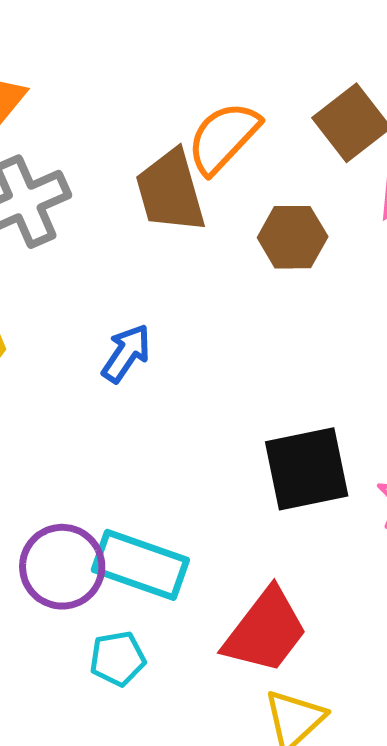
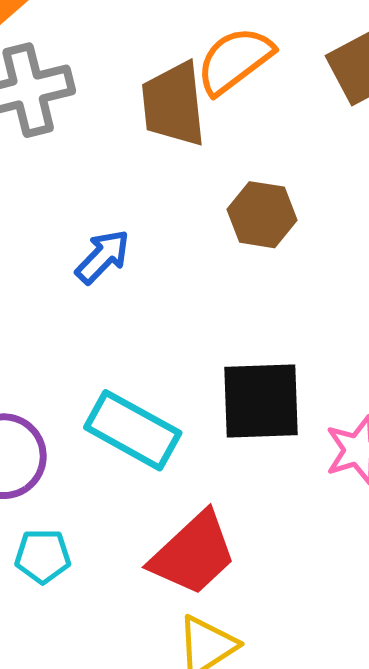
brown hexagon: (293, 237) -> (262, 215), moved
cyan rectangle: (140, 565) -> (133, 430), moved

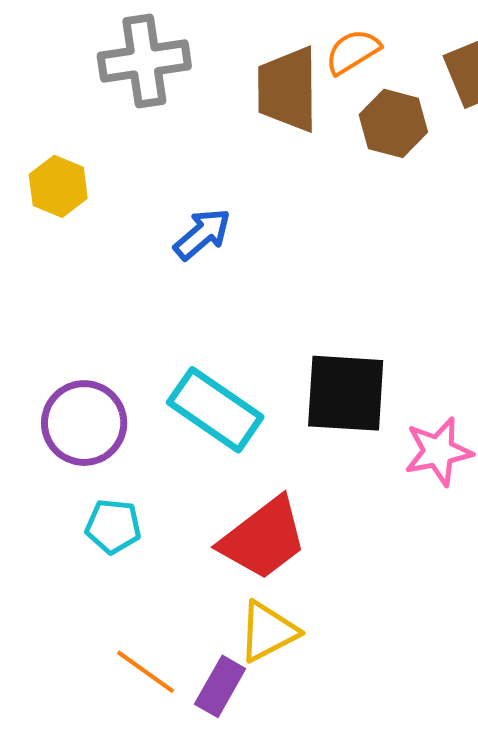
orange semicircle: (235, 60) -> (353, 52), size x0.7
brown hexagon: (262, 215) -> (393, 123), moved

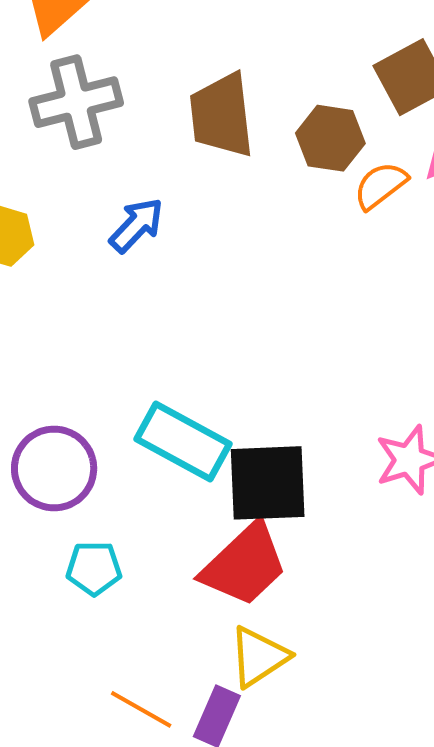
orange semicircle: (353, 52) -> (381, 185), moved
blue arrow: (202, 234) -> (137, 225), moved
black square: (346, 393) -> (268, 483), moved

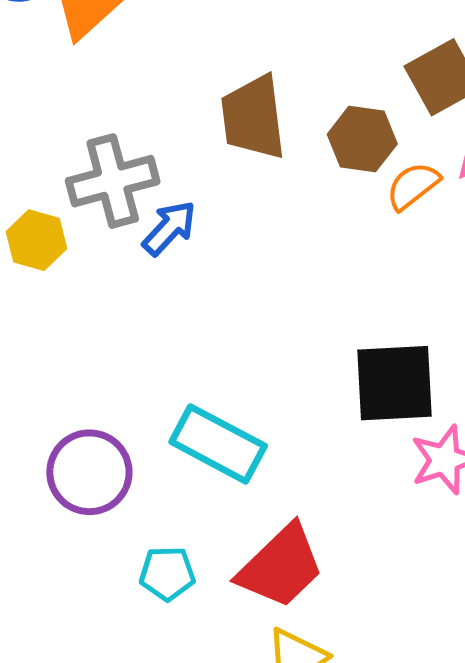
gray cross: (76, 102) -> (113, 181), moved
black square: (268, 483) -> (395, 383), moved
cyan pentagon: (94, 568) -> (167, 573), moved

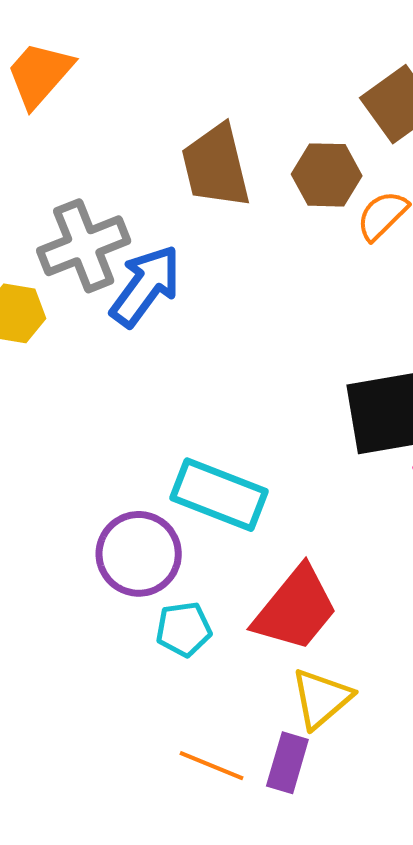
blue arrow: (169, 228) -> (145, 286), size x1.4
purple circle: (89, 472) -> (139, 554), moved

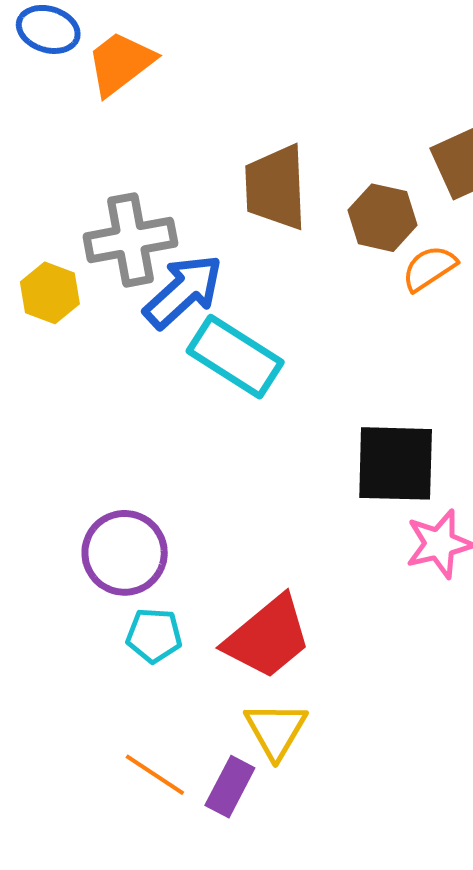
cyan rectangle: (219, 495) -> (235, 357), moved
yellow triangle: (321, 698) -> (276, 730), turned -30

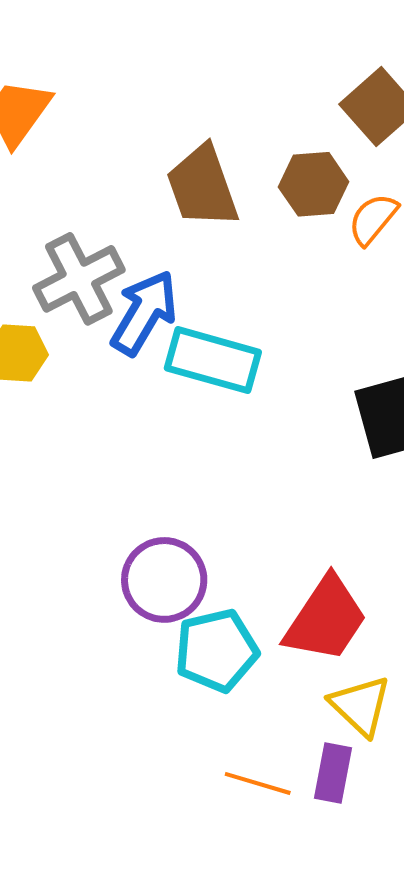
cyan pentagon: (154, 635) -> (216, 650), size x1.5

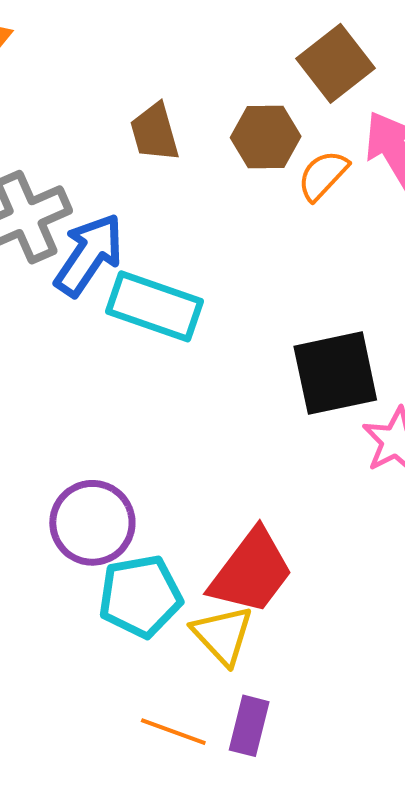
brown trapezoid: (202, 186) -> (155, 132), size x0.7
yellow triangle: (360, 706) -> (223, 635), moved

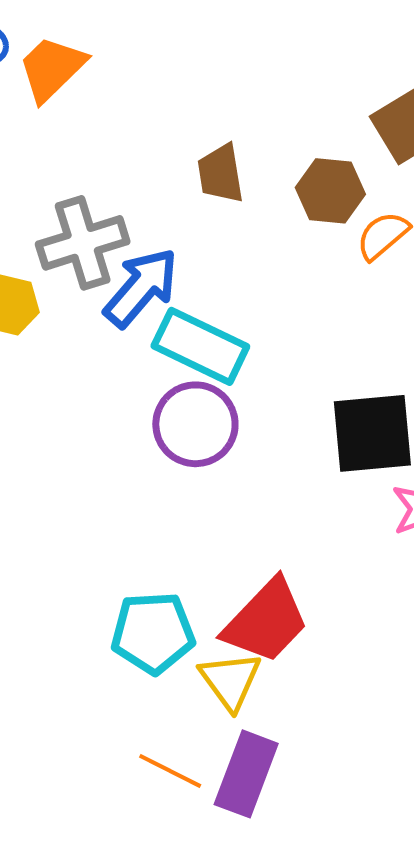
purple circle: (92, 523) -> (195, 424), moved
purple rectangle: (249, 726) -> (246, 774), size x1.4

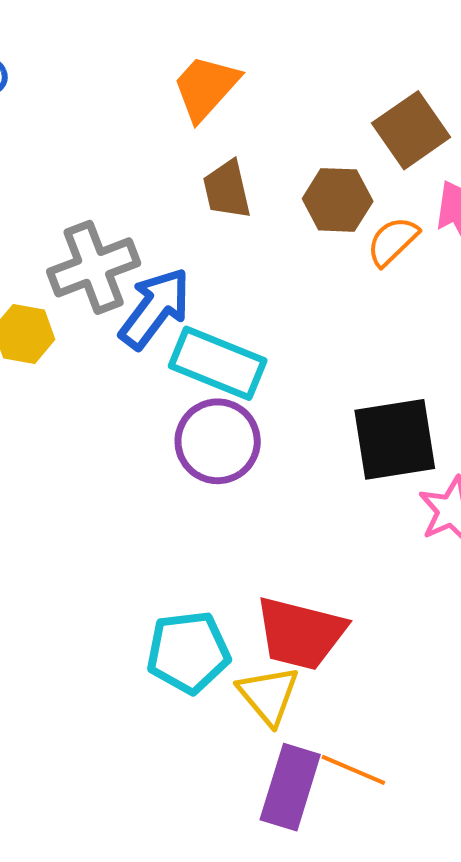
orange trapezoid: (52, 68) -> (206, 87), moved
red trapezoid: (266, 621) -> (300, 633), turned 64
orange line: (170, 771) -> (353, 770), moved

